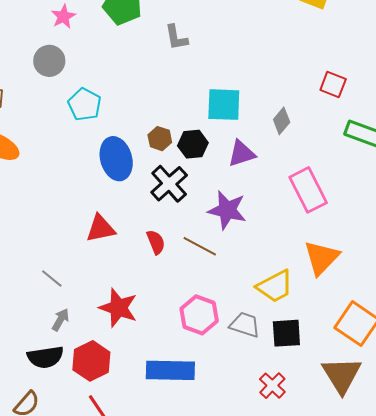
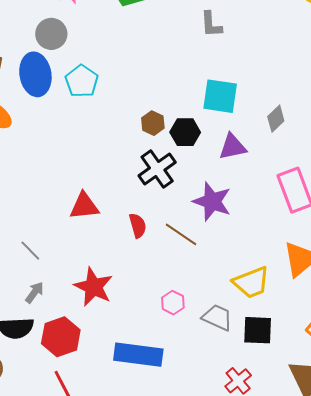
gray L-shape: (176, 37) -> (211, 24), moved
blue ellipse: (116, 159) -> (35, 74), moved
pink hexagon: (199, 315) -> (173, 303), size x0.6

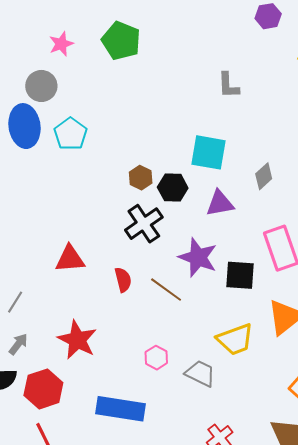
gray L-shape: (211, 24) -> (228, 85), moved
gray line: (30, 251) -> (15, 302), turned 75
black square: (258, 330) -> (240, 275), moved

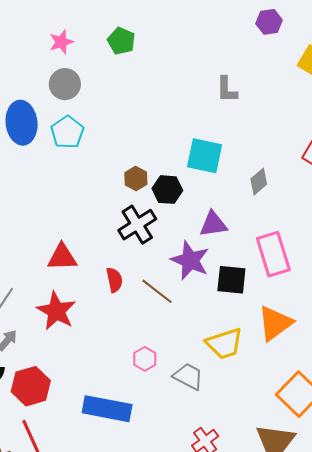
green pentagon: (121, 41) -> (121, 41), size x0.7
gray circle: (41, 86) -> (65, 84), moved
purple triangle: (220, 203) -> (213, 224), moved
red star: (77, 340) -> (56, 311), moved

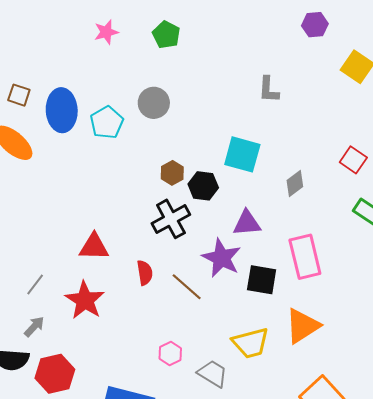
gray circle: (65, 84) -> (154, 103), moved

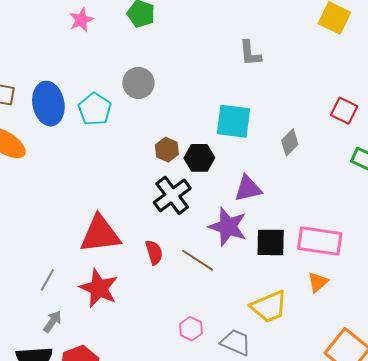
red triangle: (94, 247) -> (100, 234), size x1.4
pink rectangle: (305, 257) -> (320, 241), moved, turned -60
orange triangle: (302, 326) -> (318, 282), size x0.6

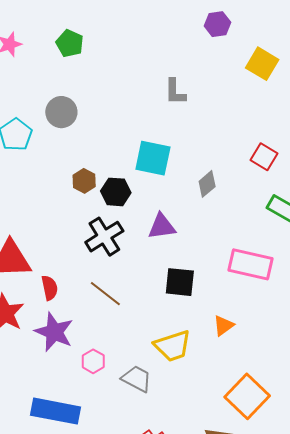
black cross: (172, 195) -> (104, 237), moved
purple star: (228, 227) -> (54, 332), moved
pink rectangle: (320, 241) -> (250, 264), moved
red semicircle: (154, 252) -> (50, 288), moved

